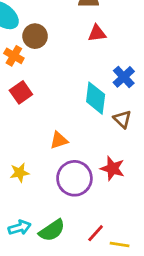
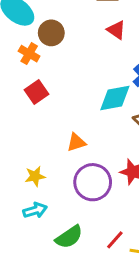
red triangle: (97, 33) -> (116, 30), turned 42
cyan diamond: (96, 98) -> (115, 98), turned 72
cyan arrow: (20, 228) -> (35, 210), moved

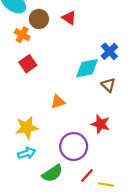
red triangle: (116, 30) -> (69, 18), moved
yellow star: (35, 176) -> (27, 127), size x1.5
purple circle: (93, 182) -> (74, 146), moved

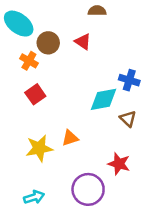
blue cross: (109, 51) -> (129, 80), turned -30
yellow star: (27, 127) -> (39, 148), moved

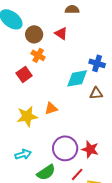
orange cross: (29, 61) -> (38, 55), moved
brown triangle: (128, 119) -> (96, 93), turned -48
red star: (119, 164) -> (90, 149), moved

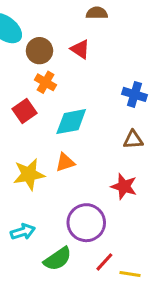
cyan diamond: (77, 78) -> (71, 122), moved
red star: (90, 149) -> (124, 186), moved

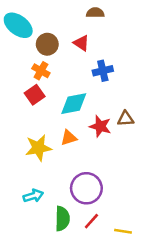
orange cross: (46, 82) -> (41, 71), moved
blue cross: (135, 94) -> (103, 71), moved, turned -30
red star: (124, 186) -> (100, 126), moved
green semicircle: (58, 259) -> (62, 219), turned -55
red line: (104, 262) -> (91, 221), moved

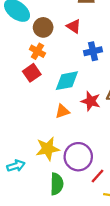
yellow star: (38, 148) -> (48, 149), moved
cyan arrow: (33, 196) -> (16, 166), moved
red line: (91, 221) -> (98, 176), moved

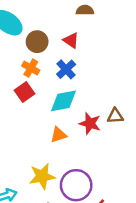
blue cross: (93, 51) -> (66, 69), moved, turned -30

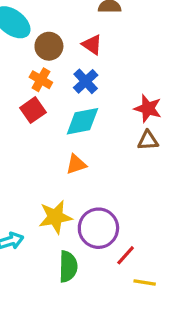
red star: (90, 123) -> (148, 108), moved

